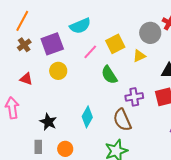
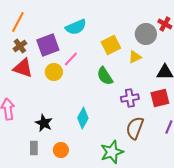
pink line: (90, 52) -> (71, 59), moved
red triangle: (26, 79) -> (23, 68), moved, size x1.5
brown semicircle: (122, 120) -> (135, 128), moved, turned 45

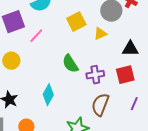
yellow circle: (54, 72) -> (11, 61), moved
green semicircle: (105, 76) -> (70, 64), moved

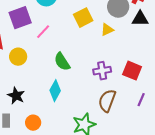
black triangle: (130, 49) -> (140, 19), moved
green semicircle: (70, 64) -> (62, 62), moved
red square: (125, 75) -> (132, 71), turned 36

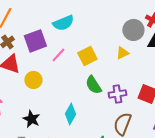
yellow square: (83, 18) -> (87, 56), moved
green semicircle: (62, 62) -> (93, 85), moved

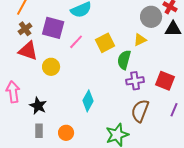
purple square: (35, 41) -> (53, 28), turned 35
green semicircle: (93, 85) -> (124, 60), moved, turned 48
black star: (31, 119) -> (38, 106), moved

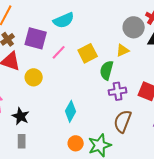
orange circle: (66, 133) -> (76, 143), moved

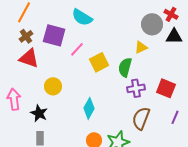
cyan semicircle: (64, 20) -> (82, 17), turned 55
yellow square: (88, 53) -> (99, 62), moved
yellow circle: (34, 77) -> (53, 86), moved

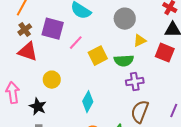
gray circle: (152, 24) -> (125, 19), moved
green semicircle: (125, 67) -> (124, 61), turned -108
red square: (166, 88) -> (165, 53), moved

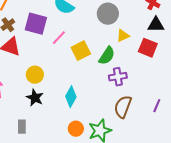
green semicircle: (124, 61) -> (107, 56), turned -54
black star: (38, 107) -> (35, 98), moved

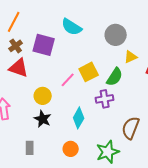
pink line: (59, 38) -> (68, 80), moved
purple cross: (118, 77) -> (105, 99), moved
orange circle: (76, 129) -> (71, 149), moved

